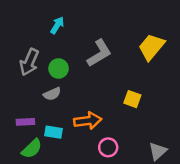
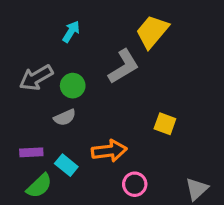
yellow trapezoid: (151, 47) -> (152, 32), moved
gray arrow: (29, 62) -> (36, 78), turned 36
cyan rectangle: (53, 132) -> (66, 165), turned 30

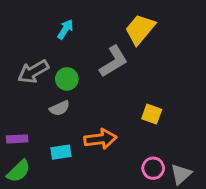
purple rectangle: (31, 152) -> (17, 139), moved
cyan rectangle: (66, 165) -> (61, 152), turned -48
pink circle: (135, 184) -> (153, 168), moved
green semicircle: (39, 186) -> (19, 171), moved

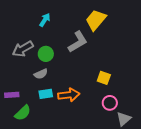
cyan rectangle: (61, 152) -> (46, 94), moved
pink circle: (153, 168) -> (110, 103), moved
green semicircle: (19, 171) -> (23, 113), moved

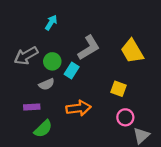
yellow trapezoid: (96, 20) -> (132, 51), moved, turned -70
cyan rectangle: (46, 94) -> (72, 71), moved, turned -48
purple rectangle: (12, 95) -> (32, 107), moved
green semicircle: (23, 113) -> (43, 129), moved

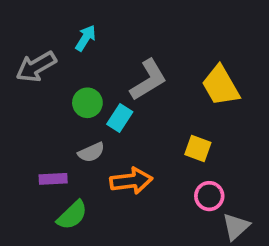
gray arrow: (26, 56) -> (36, 67), moved
gray semicircle: (47, 84) -> (91, 152), moved

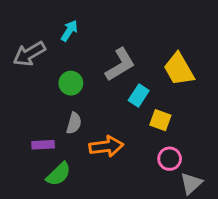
cyan rectangle: (120, 118) -> (139, 95), moved
gray semicircle: (91, 152) -> (74, 123), turned -50

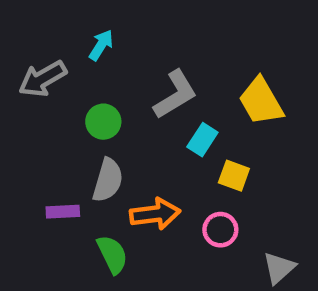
gray semicircle: (74, 123) -> (108, 180), size x1.4
pink circle: (170, 159) -> (220, 230), moved
green semicircle: (59, 174) -> (112, 254), moved, turned -72

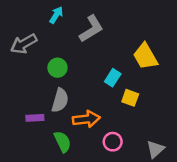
cyan arrow: (101, 45) -> (56, 15), moved
gray L-shape: (175, 95) -> (91, 29), moved
pink circle: (220, 230) -> (113, 142), moved

